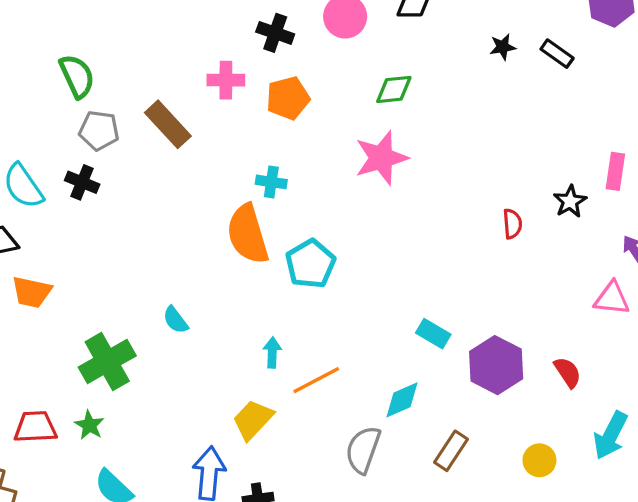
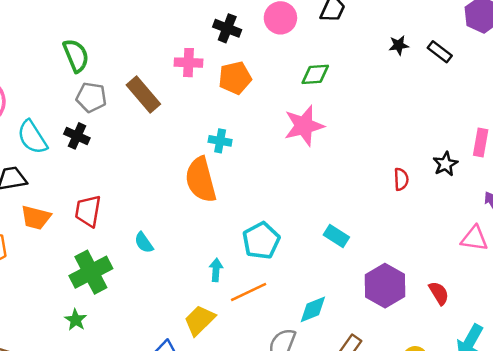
cyan pentagon: (310, 264) -> (261, 241), moved
cyan rectangle: (433, 334) -> (336, 236), moved
red trapezoid: (35, 427) -> (88, 211), moved, turned -80

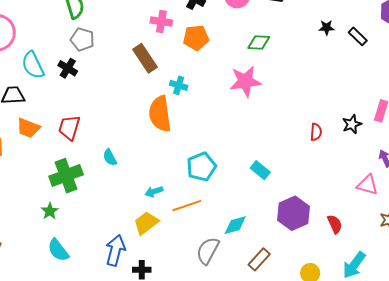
brown rectangle: (143, 94) -> (145, 58), moved
cyan arrow: (216, 270) -> (154, 192), moved, turned -120

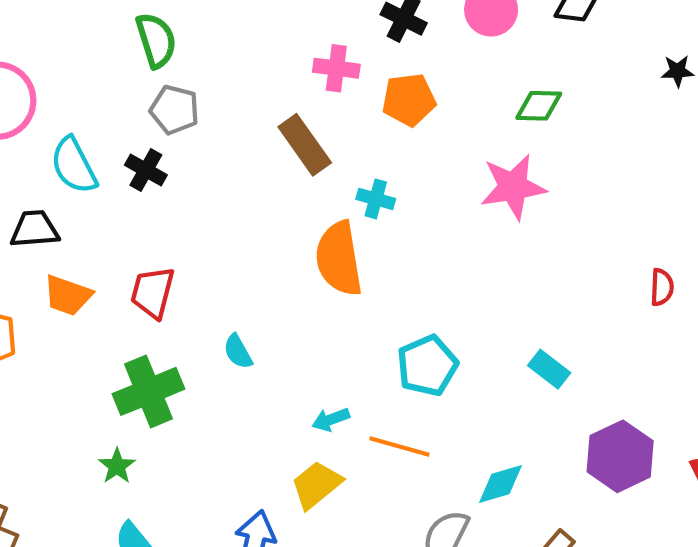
orange line: (187, 206) -> (399, 447), turned 36

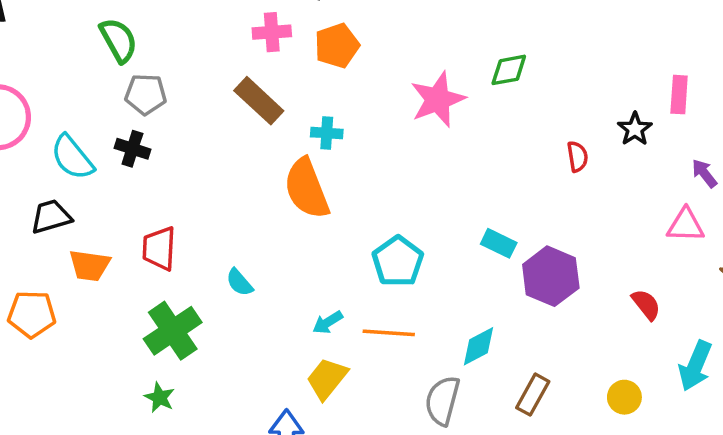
green diamond: (539, 106) -> (509, 70), moved
purple hexagon: (620, 456) -> (551, 276), moved

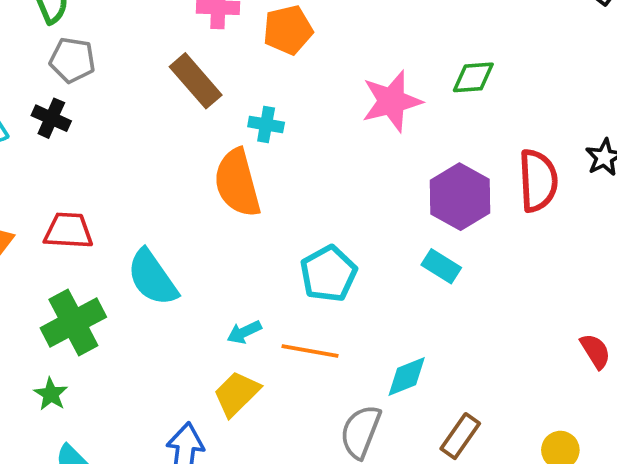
red semicircle: (577, 157) -> (538, 181), size x1.8
red trapezoid: (159, 248) -> (68, 231), turned 84
purple hexagon: (551, 276) -> (460, 197), moved
cyan semicircle: (239, 282) -> (152, 278), size x1.8

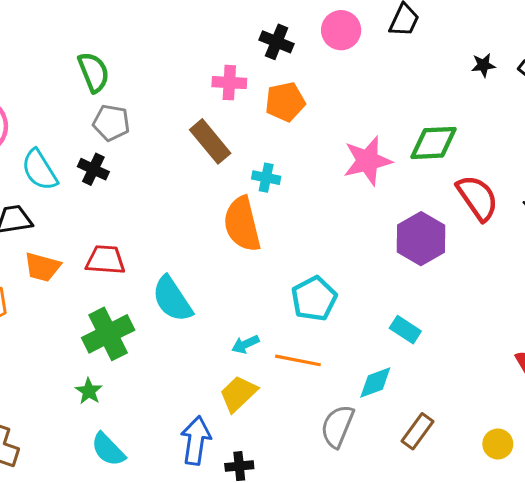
green diamond: (473, 77) -> (434, 143), size x1.4
red semicircle: (538, 181) -> (477, 198), moved, turned -33
cyan rectangle: (441, 266) -> (405, 330), moved

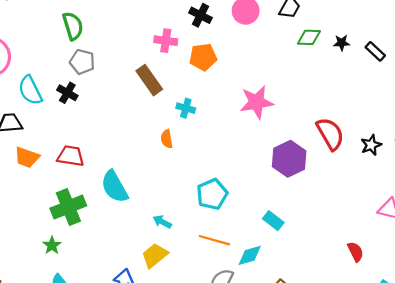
green diamond: (434, 143) -> (309, 37), moved, size x0.7
orange semicircle: (242, 224) -> (167, 139), size x0.5
cyan arrow: (245, 344) -> (162, 222), turned 48
orange line: (298, 360) -> (214, 240), moved

